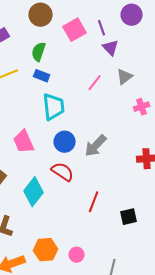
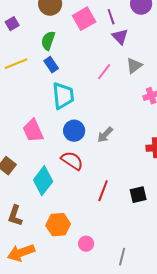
blue rectangle: (42, 76) -> (51, 65), turned 35
gray arrow: (96, 146) -> (105, 135), size x0.7
black square: (129, 217) -> (138, 195), moved
orange hexagon: (46, 250) -> (58, 225), moved

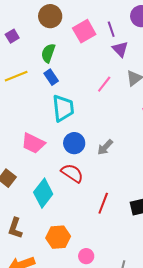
pink trapezoid: (33, 131) -> (33, 143), turned -40

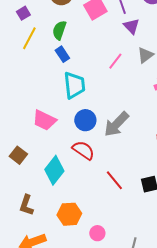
yellow line: (16, 76) -> (29, 38), moved, turned -40
gray arrow: (105, 147) -> (116, 124), size x1.6
red line: (103, 203) -> (114, 180), turned -60

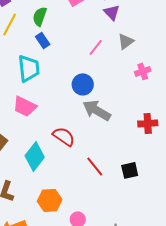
cyan trapezoid: (74, 85) -> (29, 68), moved
blue circle: (85, 120) -> (83, 84), moved
gray arrow: (116, 124) -> (97, 110), turned 76

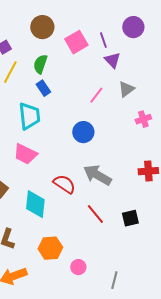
gray arrow: (97, 110) -> (97, 175), moved
cyan diamond: (35, 156) -> (35, 204), turned -32

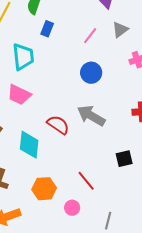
blue rectangle: (43, 88) -> (47, 29), moved, turned 56
blue circle: (83, 132) -> (91, 73), moved
red line: (95, 214) -> (86, 181), moved

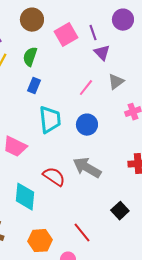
blue rectangle: (47, 29) -> (34, 86), moved
cyan trapezoid: (23, 57) -> (50, 120), moved
black square: (124, 159) -> (120, 211), turned -30

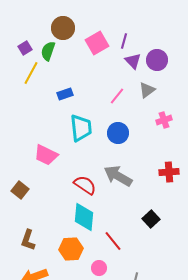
purple circle: (123, 20) -> (157, 60), moved
purple line: (93, 33) -> (124, 41), turned 35
green semicircle: (30, 57) -> (48, 51), moved
blue rectangle: (34, 86) -> (65, 94), turned 49
cyan diamond: (25, 197) -> (84, 217), moved

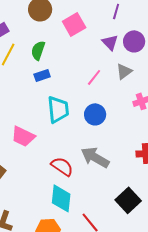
purple line: (124, 41) -> (116, 11), moved
green semicircle: (48, 51) -> (38, 50), moved
black square: (151, 219) -> (128, 200), size x1.4

